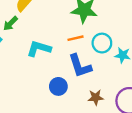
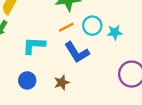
blue circle: (58, 86) -> (27, 80), moved
brown star: (96, 97) -> (62, 83), moved

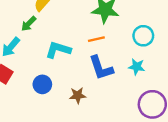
cyan circle: (92, 26) -> (143, 36), moved
cyan star: (115, 32) -> (137, 67), moved

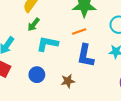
green arrow: (29, 24) -> (34, 25), moved
blue L-shape: (101, 68) -> (85, 56), turned 35

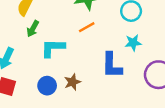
blue L-shape: (85, 56) -> (112, 65), moved
brown star: (68, 81) -> (72, 82), moved

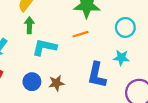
green arrow: (33, 29) -> (29, 25), turned 140

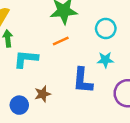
blue circle: (32, 82) -> (19, 105), moved

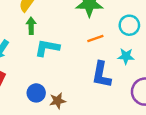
orange line: (61, 41) -> (95, 39), moved
brown star: (43, 94) -> (58, 101), moved

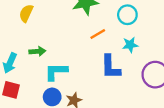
green arrow: (31, 26) -> (37, 51), moved, turned 98
cyan L-shape: (47, 48) -> (56, 72), moved

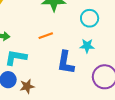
orange line: (98, 34) -> (46, 36), moved

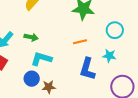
orange line: (46, 36) -> (80, 42), moved

